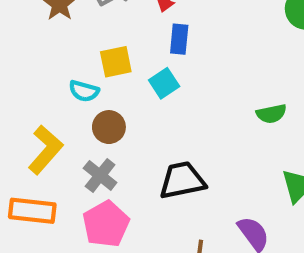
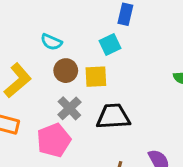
yellow square: (116, 62) -> (96, 77), moved
gray cross: (100, 175) -> (69, 108), moved

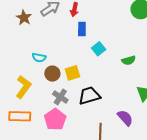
cyan square: (110, 45) -> (99, 49), moved

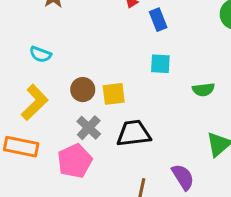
blue rectangle: (82, 29) -> (158, 20), moved, turned -32
cyan square: (99, 49) -> (160, 64), turned 32
cyan semicircle: (39, 58) -> (40, 54), moved

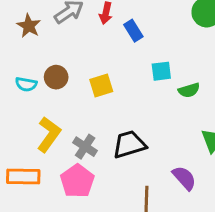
cyan square: (160, 64) -> (161, 71), moved
brown circle: (83, 90) -> (56, 77), moved
yellow square: (114, 94) -> (101, 86), moved
yellow L-shape: (35, 102) -> (49, 134), moved

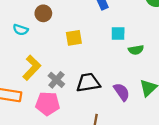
brown circle: (56, 77) -> (43, 13), moved
purple semicircle: (184, 178) -> (122, 92), moved
pink pentagon: (77, 181) -> (48, 104), turned 30

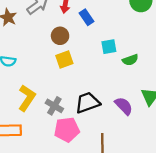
brown circle: (43, 13) -> (60, 36), moved
pink pentagon: (48, 104) -> (67, 130), moved

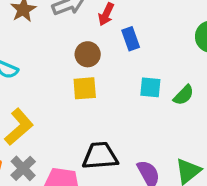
green semicircle: (130, 60) -> (184, 95), moved, turned -42
gray cross: (54, 106) -> (23, 168), moved

